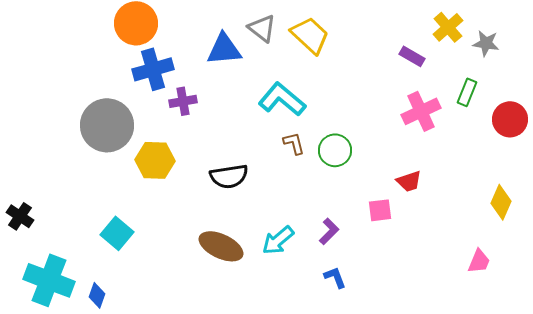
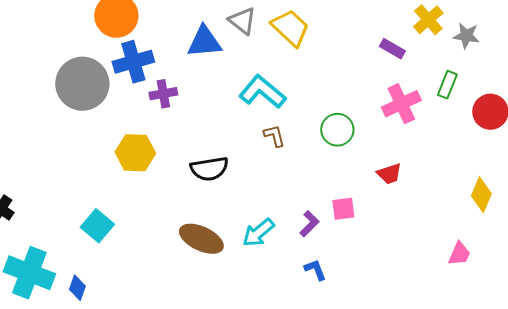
gray circle: (107, 125) -> (82, 84), moved
green circle: (335, 150) -> (337, 130), moved
pink square: (380, 210) -> (343, 209), moved

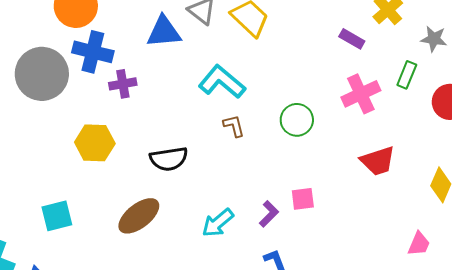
gray star: (466, 36) -> (434, 39), moved
blue cross: (133, 62) -> (93, 52), turned 30
red trapezoid: (389, 174) -> (378, 161), moved, size x1.4
cyan square: (97, 226) -> (57, 216), turned 36
brown ellipse: (201, 239) -> (139, 216), moved, turned -63

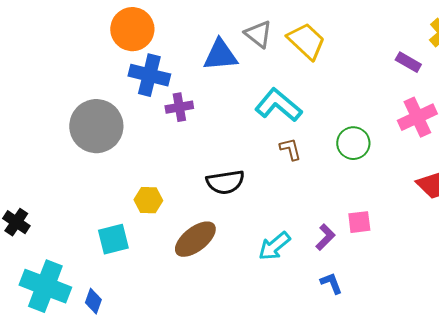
gray circle: (42, 74) -> (96, 126), moved
yellow hexagon: (95, 143) -> (148, 200), moved, size x0.7

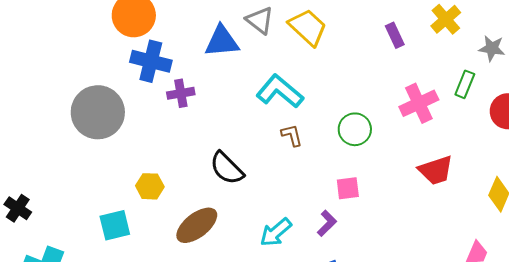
purple rectangle: (408, 62) -> (395, 35), moved, turned 35
black semicircle: (225, 182) -> (227, 168), turned 54
pink square: (359, 222) -> (348, 188), moved

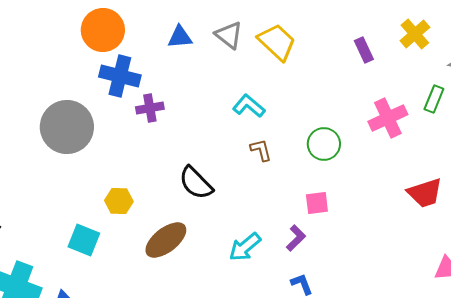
blue triangle: (222, 41) -> (180, 37), moved, size x0.7
cyan L-shape: (280, 91) -> (249, 106), size x0.7
red trapezoid: (436, 170) -> (425, 193), moved
cyan square: (115, 225) -> (84, 240), turned 36

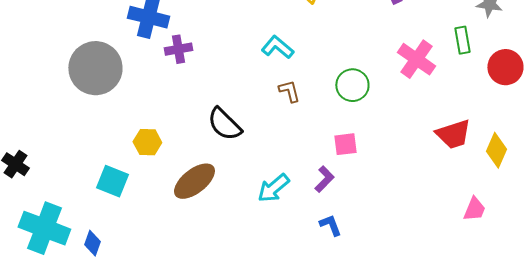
green rectangle: (434, 99) -> (462, 40), turned -32
pink cross: (388, 118) -> (416, 59), turned -30

